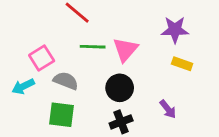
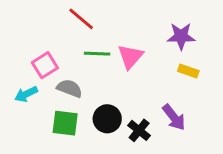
black circle: (120, 88) -> (107, 119), moved
purple arrow: (168, 109) -> (174, 117), size x1.4
black cross: (121, 122) -> (139, 130), moved, turned -30

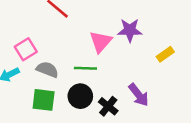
purple star: (181, 36) -> (130, 30), moved
green line: (97, 54) -> (85, 68), moved
yellow rectangle: (188, 71) -> (165, 54), moved, turned -54

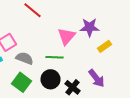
yellow rectangle: (165, 54) -> (104, 46), moved
green square: (44, 100) -> (22, 82), turned 30

